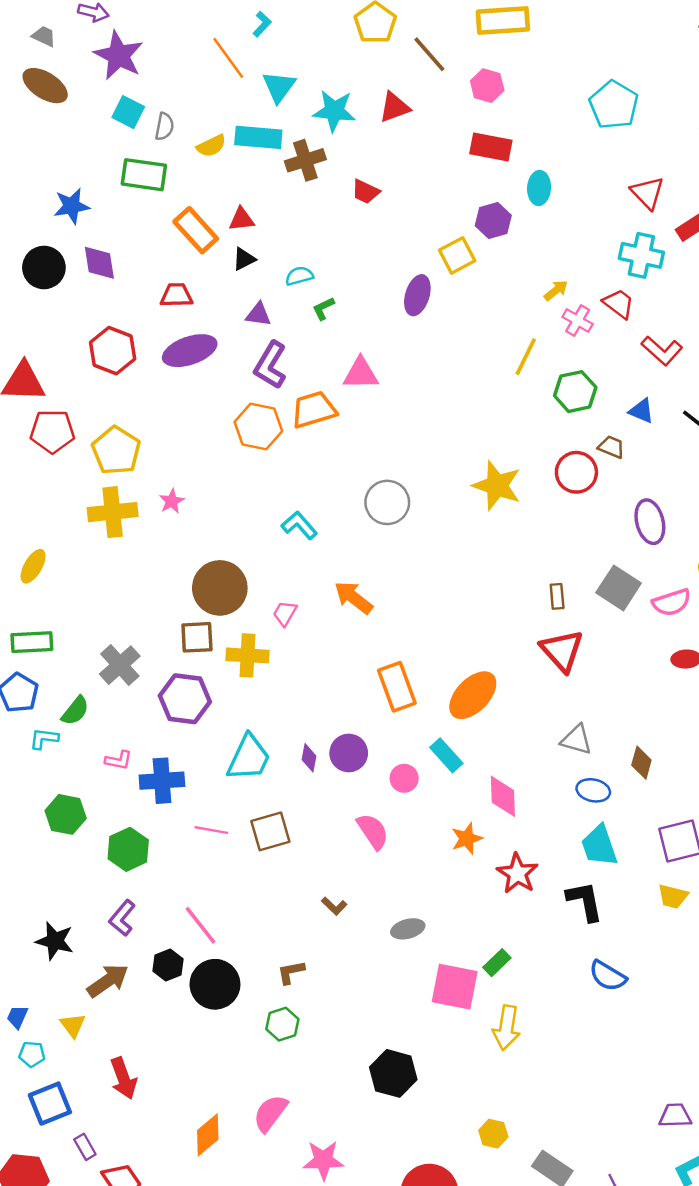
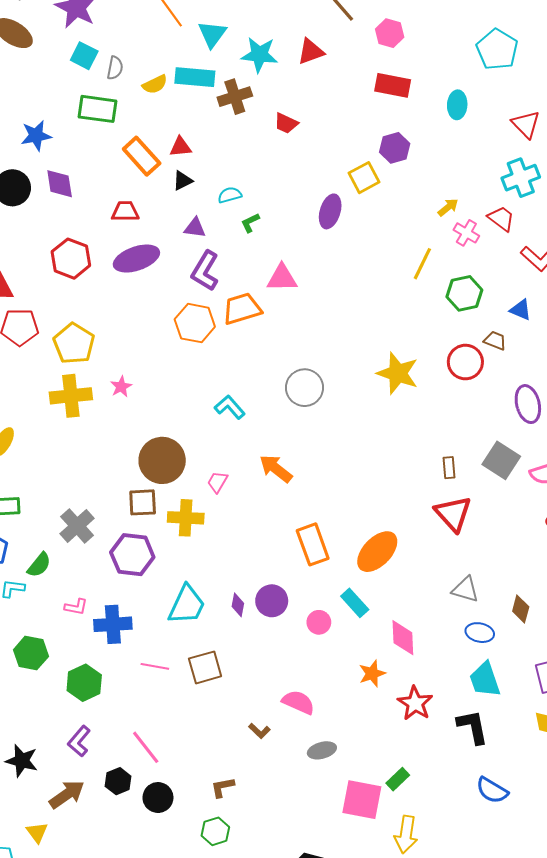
cyan ellipse: (539, 188) -> (457, 105), moved
cyan cross: (641, 255) -> (521, 178), turned -33
pink semicircle: (373, 831) -> (298, 702), moved, turned -32
black circle: (215, 984) -> (158, 798), size x0.7

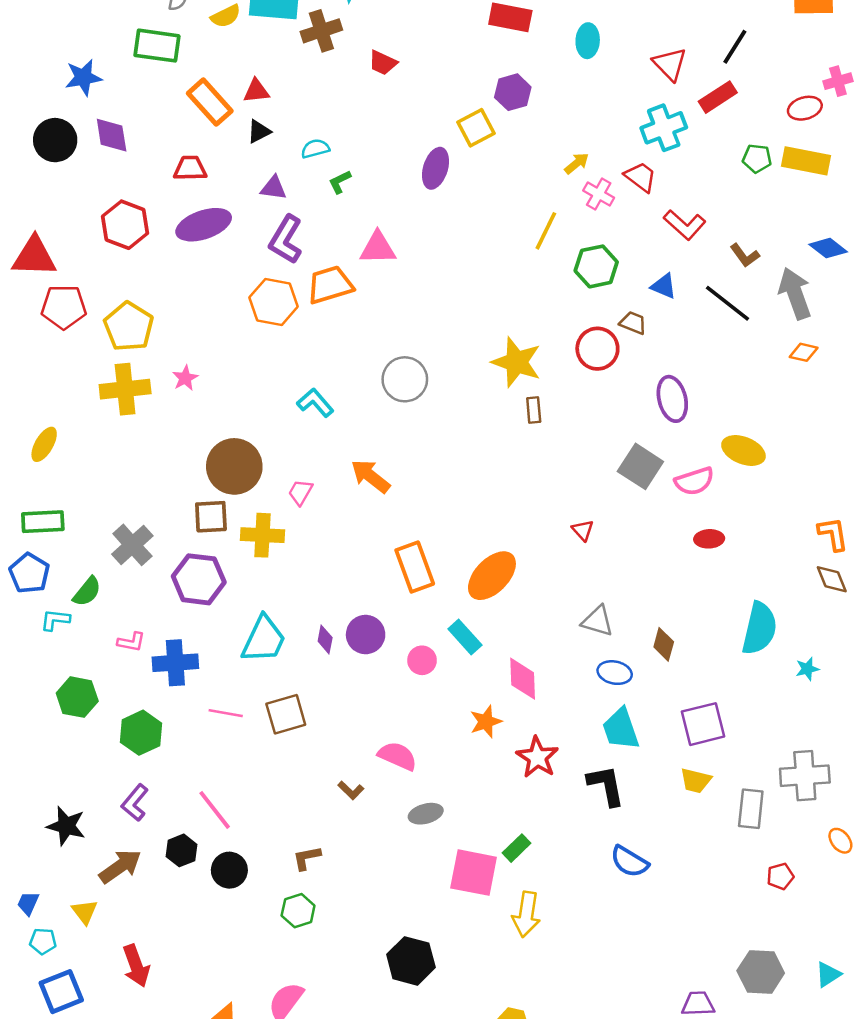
brown rectangle: (449, 468) -> (534, 410), moved
red triangle: (453, 514) -> (583, 530), size x0.5

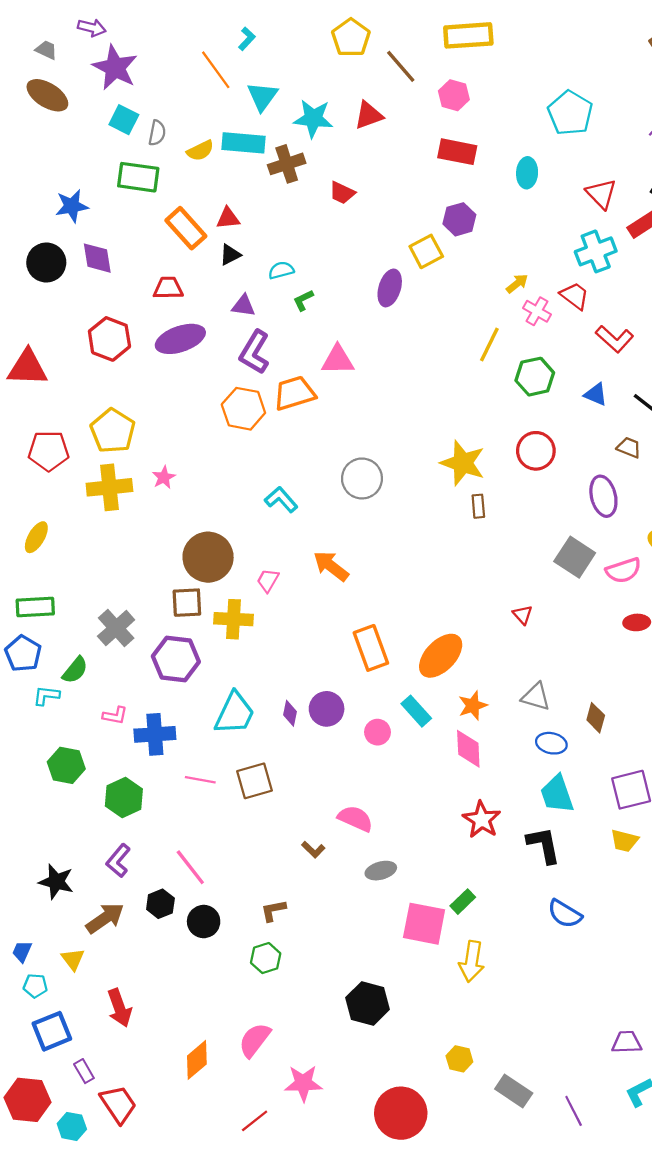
red pentagon: (64, 307) -> (49, 451), moved
brown trapezoid: (633, 323) -> (629, 447), moved
orange star: (486, 722) -> (473, 706), moved

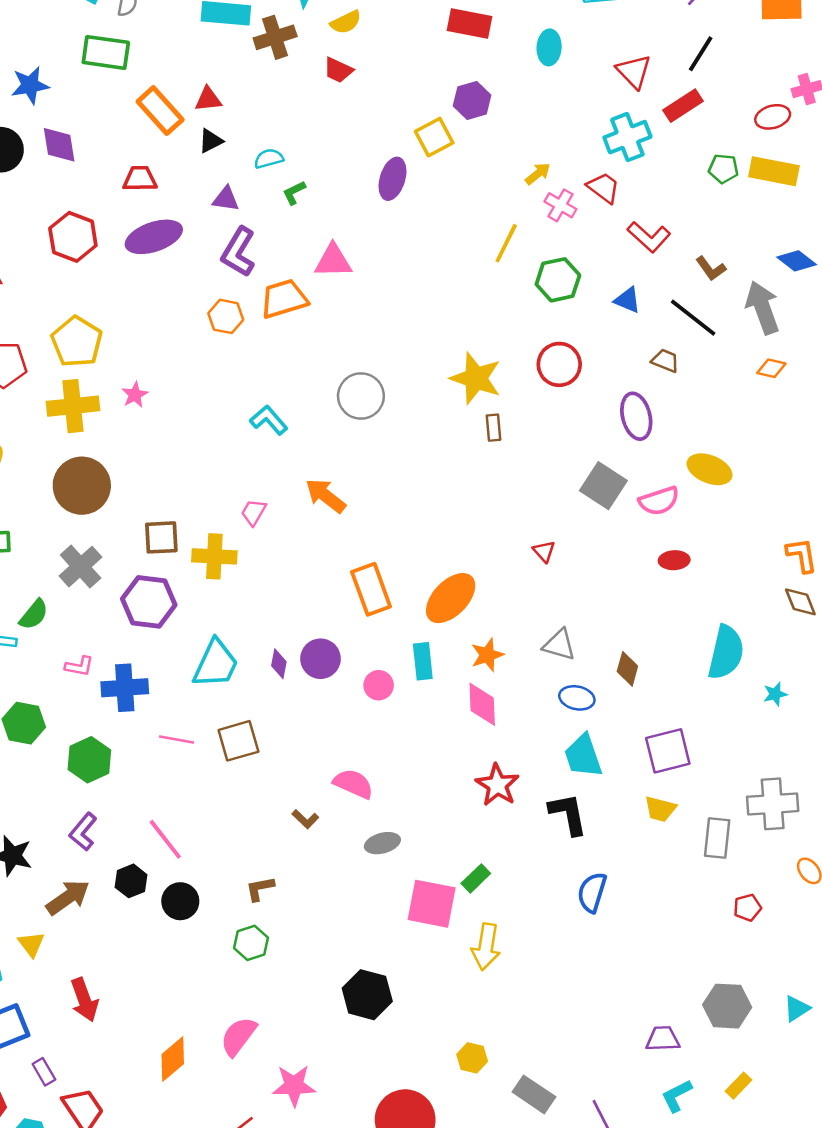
yellow semicircle: (200, 151) -> (346, 22), moved
orange hexagon: (243, 409) -> (226, 316), size x0.7
brown circle: (208, 557) -> (82, 486), moved
cyan rectangle: (416, 711) -> (423, 661), turned 36
blue semicircle: (565, 914) -> (592, 892), turned 76

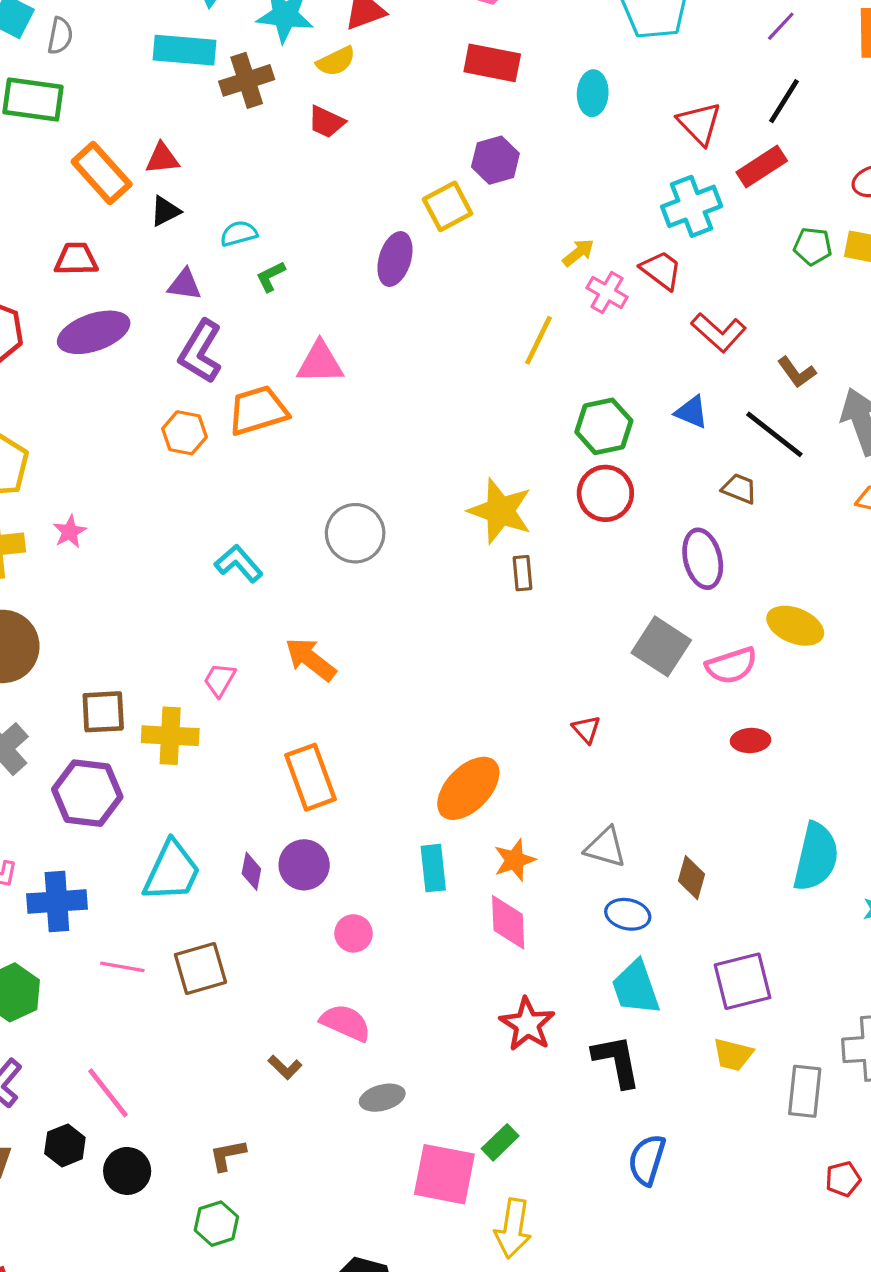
green hexagon: (558, 280) -> (604, 426), moved
orange rectangle: (371, 589) -> (310, 777), moved
pink circle: (379, 685) -> (354, 933), moved

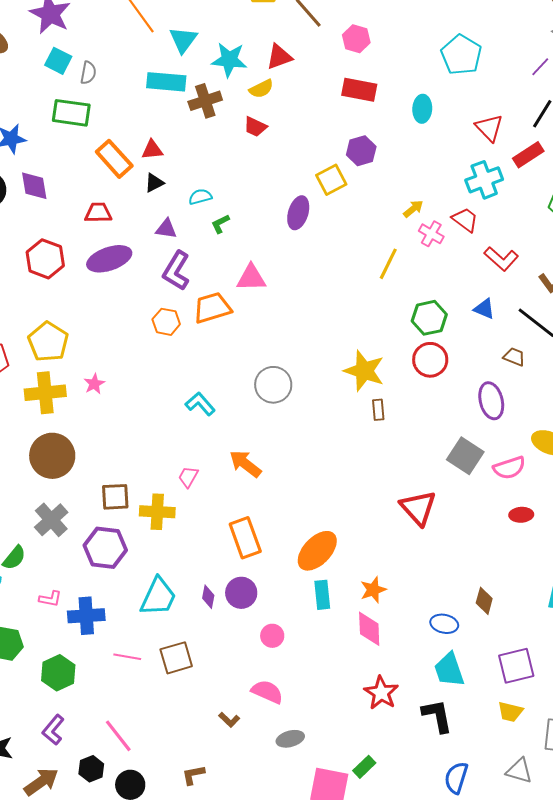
red triangle: (586, 729) -> (418, 508), size x2.0
orange ellipse: (468, 788) -> (317, 551), moved
gray triangle: (605, 847) -> (519, 771), moved

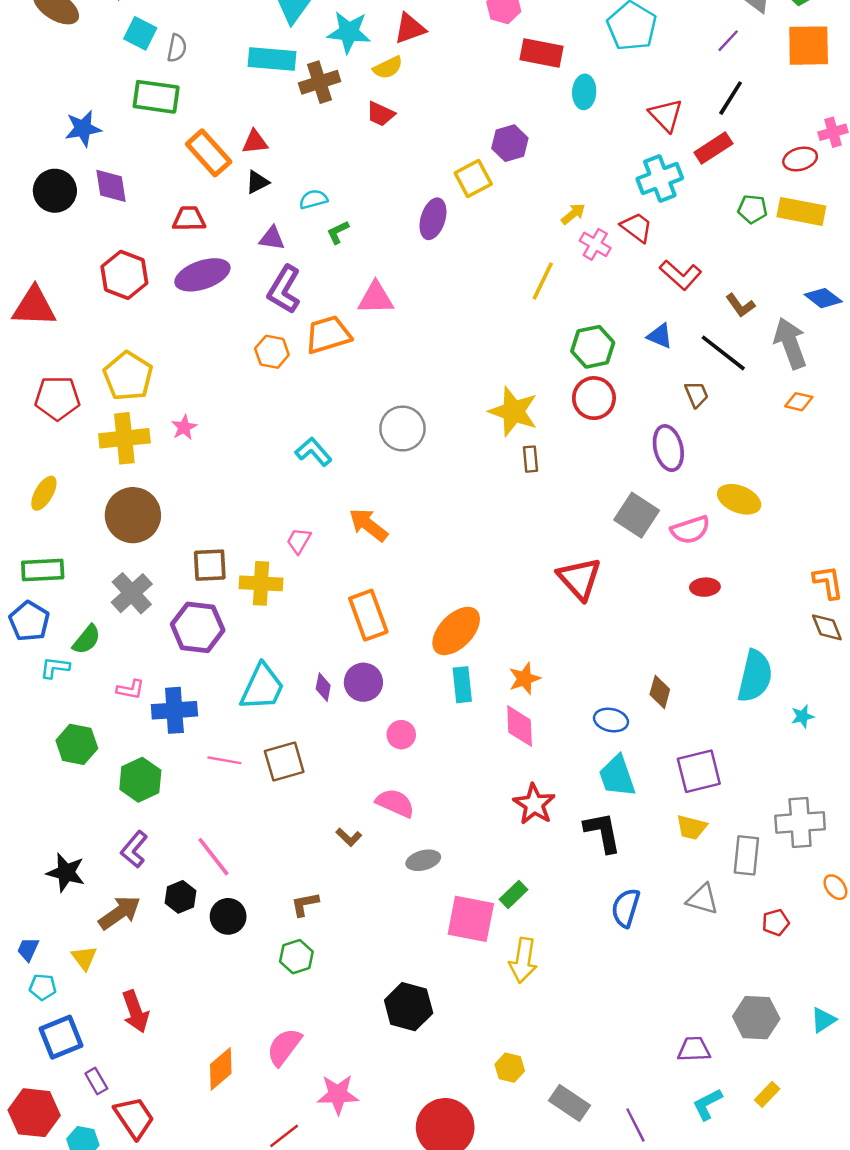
red rectangle: (359, 90) -> (542, 53), moved
brown trapezoid: (514, 357) -> (696, 394), turned 45

